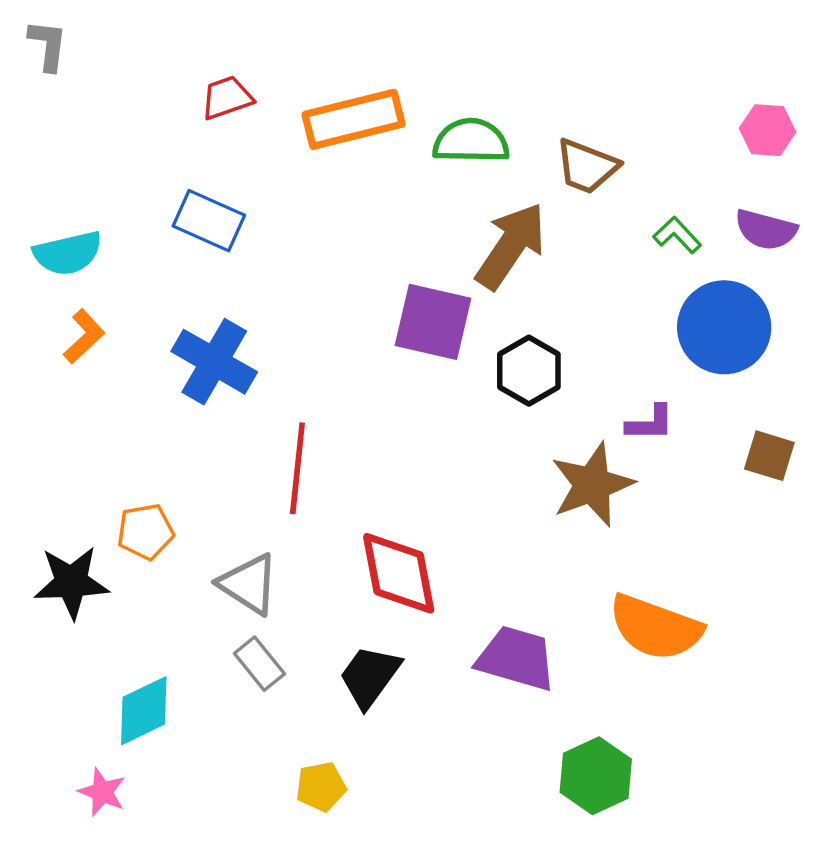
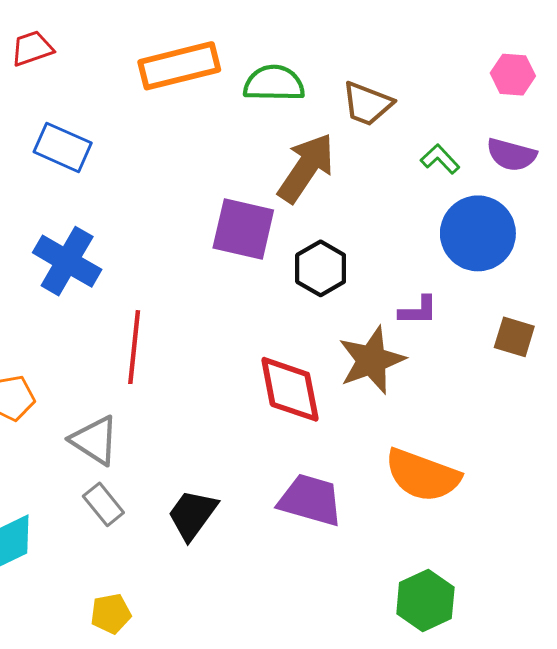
red trapezoid: (227, 98) -> (32, 48), moved
red diamond: (399, 573) -> (290, 389), moved
green hexagon: (596, 776) -> (425, 601), moved
yellow pentagon: (321, 787) -> (111, 614), moved

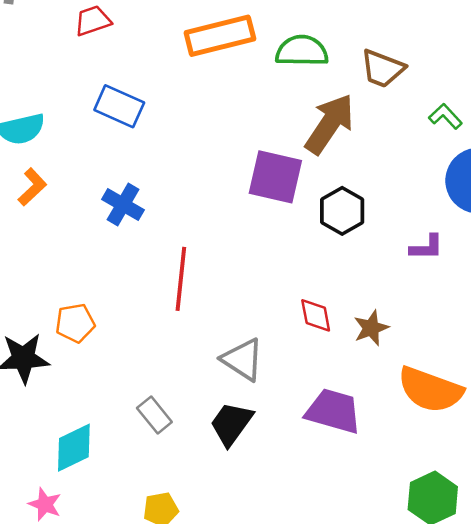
blue cross: (67, 261) -> (123, 205), size x0.7
brown star: (372, 360) -> (371, 328), moved, size x0.6
red diamond: (290, 389) -> (316, 315), size x0.6
gray triangle: (95, 440) -> (243, 359), moved

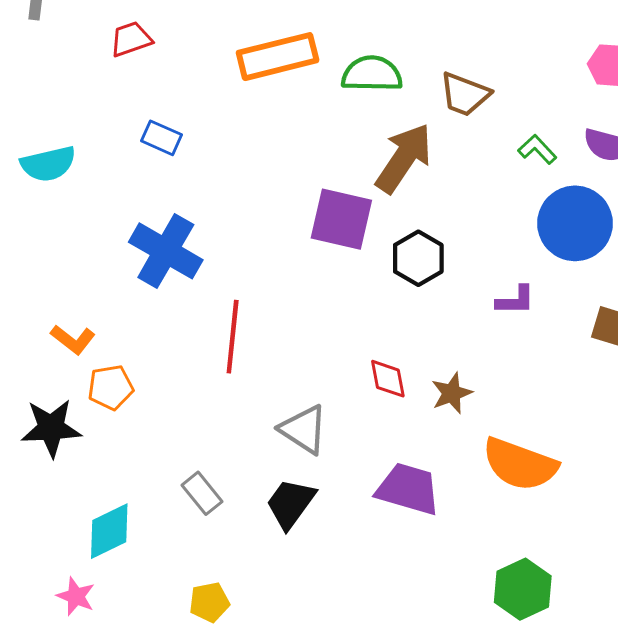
blue rectangle: (119, 106) -> (161, 138), size x0.7
orange L-shape: (32, 187) -> (73, 339), moved, turned 81
blue cross: (123, 205) -> (166, 251), size x1.5

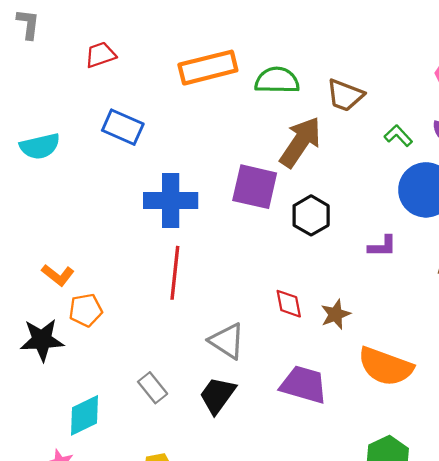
blue rectangle: (161, 138) -> (123, 127), size x1.4
blue cross: (166, 251) -> (171, 201), moved, turned -30

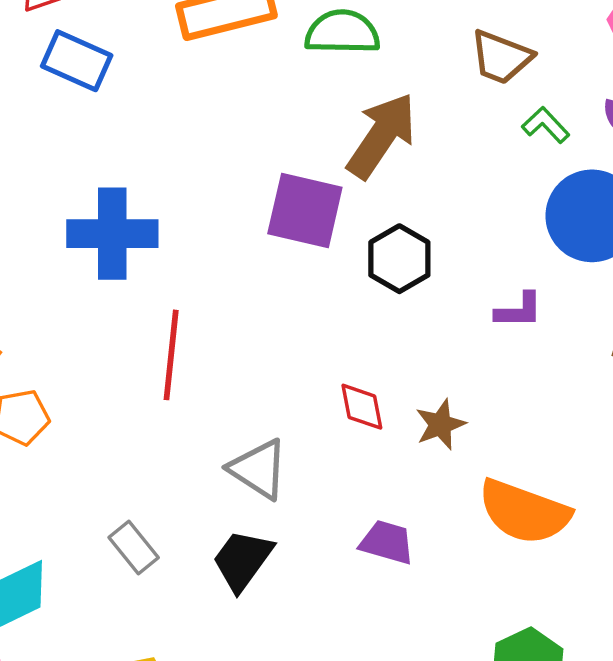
brown trapezoid: (345, 95) -> (501, 57), moved
blue rectangle: (123, 127) -> (77, 61), moved
blue cross: (171, 201) -> (112, 234), moved
purple trapezoid: (304, 385) -> (387, 542), size x0.7

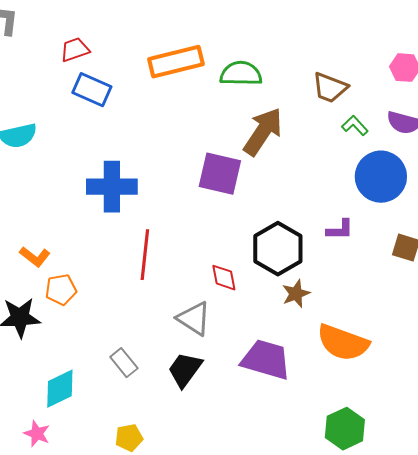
black hexagon: (399, 259) -> (278, 249), moved, size x1.4
red diamond: (362, 407) -> (224, 278), moved
purple trapezoid: (387, 542) -> (266, 360), size x1.6

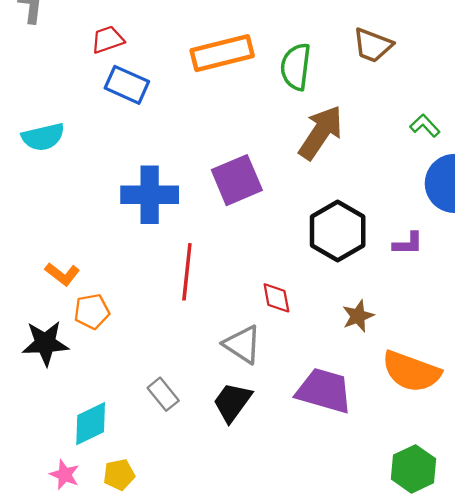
green semicircle: (241, 74) -> (296, 67), turned -84
brown trapezoid: (330, 88) -> (373, 45), moved
purple square: (220, 174) -> (237, 180), moved, turned -36
black hexagon: (278, 249) -> (338, 231), moved
yellow pentagon: (129, 438) -> (119, 475), moved

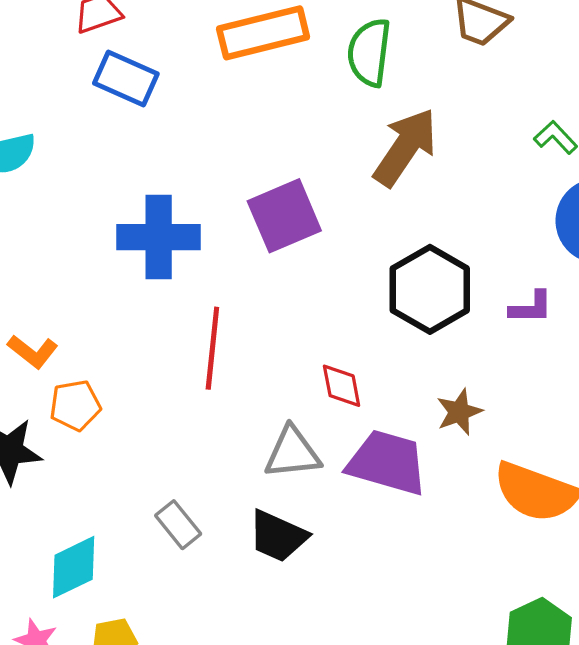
gray triangle: (242, 344) -> (293, 453), turned -39
purple trapezoid: (324, 391) -> (387, 463), moved
black trapezoid: (232, 402) -> (278, 536), turned -102

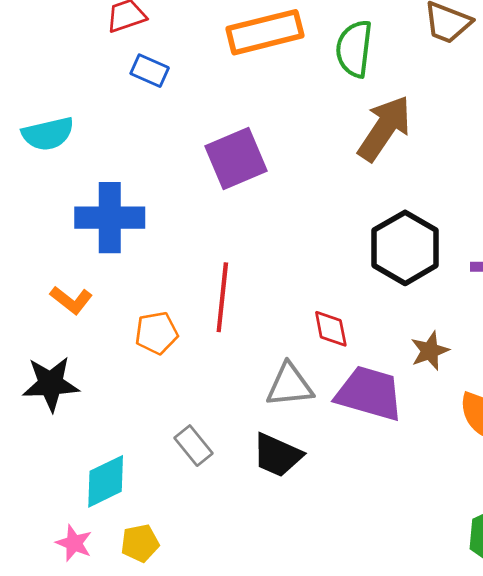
blue rectangle: (126, 79) -> (150, 71), size x0.7
purple square: (284, 216) -> (236, 159), moved
blue cross: (159, 237) -> (110, 218), moved
orange pentagon: (75, 405) -> (156, 333), moved

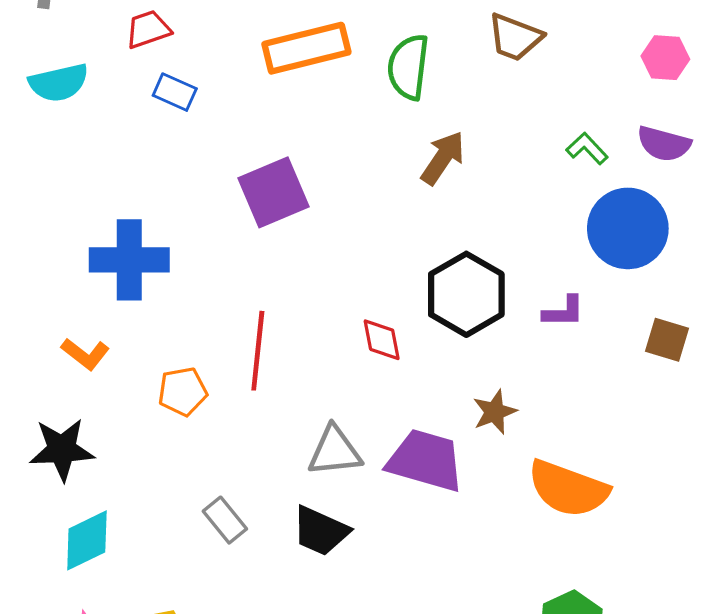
brown arrow: (384, 128) -> (443, 158), size x0.7
cyan semicircle: (48, 134) -> (59, 83), moved
red diamond: (331, 329) -> (382, 340), moved
cyan diamond: (106, 481) -> (87, 540), moved

